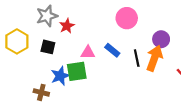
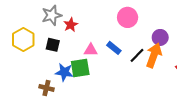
black line: (137, 58) -> (137, 55), turned 56
blue star: (60, 76) -> (64, 72), turned 30

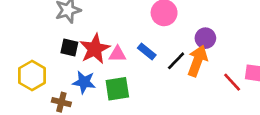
red star: (71, 25) -> (95, 49), moved, size x1.6
yellow hexagon: (23, 40) -> (32, 75), moved
green square: (80, 68) -> (117, 89), moved

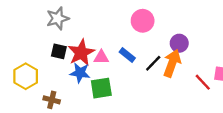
blue star: (84, 82) -> (80, 73), moved

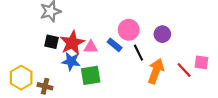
pink circle: (143, 21) -> (129, 30), moved
black line: (153, 63) -> (138, 53), turned -70
orange arrow: (172, 63) -> (156, 71), moved
yellow hexagon: (26, 76) -> (21, 78), moved

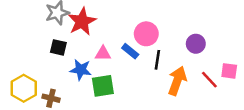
purple circle: (162, 34) -> (196, 44), moved
red star: (72, 43) -> (82, 21), moved
black line: (138, 53) -> (157, 60), turned 35

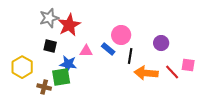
orange arrow: (177, 81) -> (146, 73), turned -105
green square: (103, 86) -> (61, 77), moved
yellow hexagon: (24, 88) -> (22, 67), moved

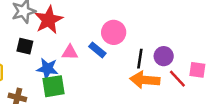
purple circle: (161, 43) -> (164, 56), moved
black line: (130, 56) -> (140, 59), moved
green square: (61, 77) -> (54, 86), moved

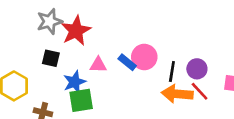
pink circle: (114, 32) -> (144, 57), moved
blue star: (47, 69) -> (75, 82), turned -30
red line: (177, 79) -> (200, 91), moved

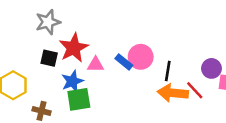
red star: (76, 31) -> (74, 48), moved
purple circle: (197, 69) -> (211, 68), moved

